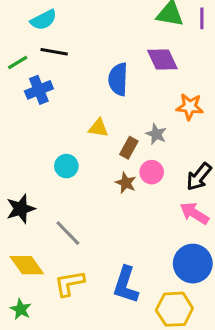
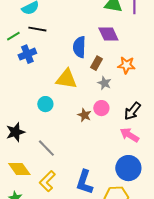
yellow triangle: (98, 128) -> (66, 79), size x1.6
brown rectangle: (129, 148) -> (96, 63), moved
yellow L-shape: (69, 283) -> (47, 181), turned -35

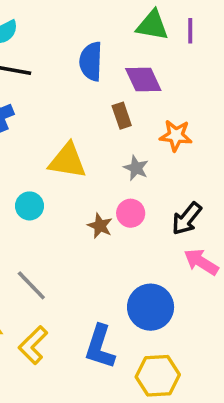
blue semicircle: (79, 47) -> (91, 61), moved
brown rectangle: (96, 63) -> (122, 116), moved, turned -48
pink arrow: (129, 135) -> (201, 262), moved
blue circle: (128, 168) -> (151, 307), moved

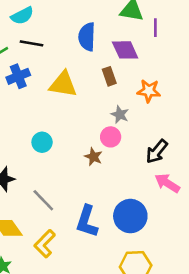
purple line: (190, 31) -> (155, 28), moved
yellow triangle: (67, 161) -> (63, 84), moved
pink circle: (131, 213) -> (111, 137), moved
blue L-shape: (100, 347) -> (87, 221), moved

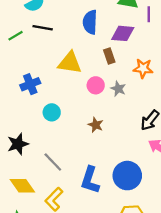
purple diamond: (125, 50) -> (123, 33), turned -60
blue cross: (18, 76) -> (30, 84), moved
pink circle: (111, 137) -> (96, 85), moved

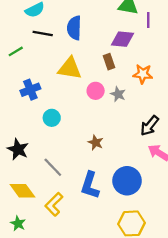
blue semicircle: (90, 22) -> (74, 28), moved
green line: (16, 36) -> (16, 51), moved
brown star: (96, 125) -> (96, 143), moved
black star: (18, 144) -> (18, 149), turned -30

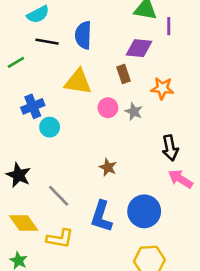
cyan circle: (52, 118) -> (50, 127), moved
black arrow: (149, 126) -> (170, 148), turned -50
yellow L-shape: (54, 204) -> (60, 239), turned -125

